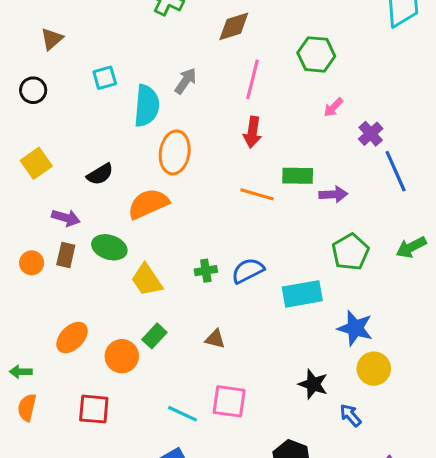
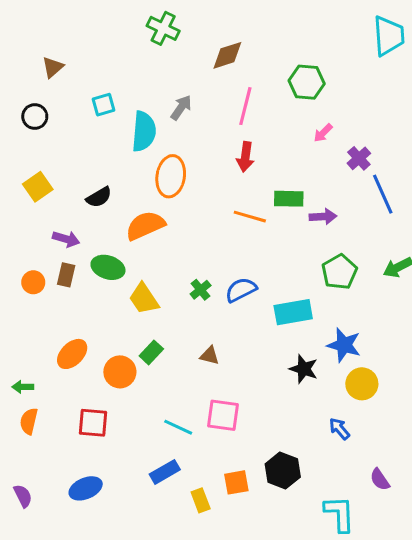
green cross: (206, 271) -> (201, 290), turned -30
black star: (313, 384) -> (304, 369), moved

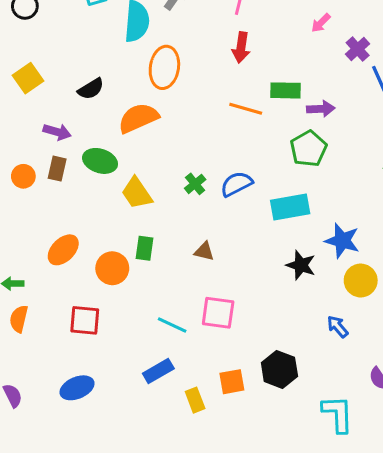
green pentagon: (339, 272) -> (309, 149), moved
green rectangle: (151, 352) -> (144, 248), turned -35

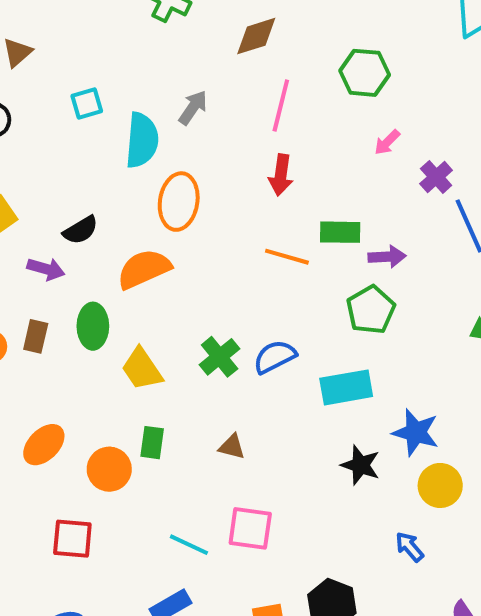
purple arrow: (57, 132) -> (46, 269), moved
green ellipse: (100, 161) -> (93, 326), turned 72
green cross: (195, 184) -> (220, 357), size x1.4

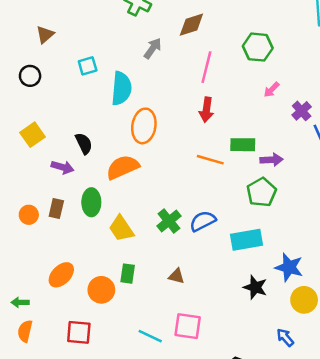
gray arrow: (193, 108) -> (153, 48), moved
black semicircle: (81, 230) -> (84, 143), turned -85

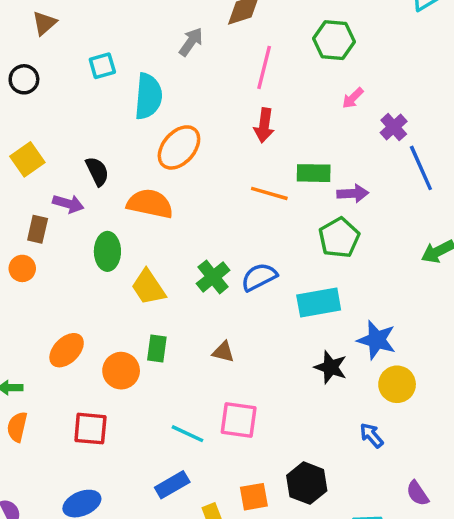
orange ellipse: (144, 126) -> (179, 147), turned 32
orange semicircle: (123, 167) -> (150, 204), turned 36
brown rectangle: (56, 209) -> (38, 229), moved

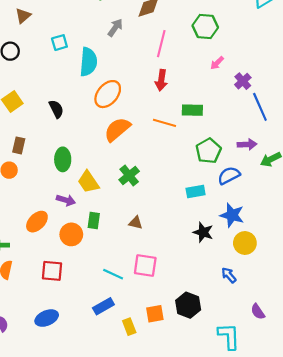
purple arrow: (353, 193) -> (247, 144), moved
purple arrow: (68, 204) -> (66, 200), moved
orange semicircle: (150, 204) -> (117, 129), moved, turned -52
blue semicircle: (259, 277) -> (229, 175), moved
cyan rectangle: (319, 302) -> (196, 192), size x0.7

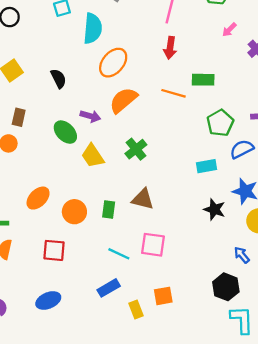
green ellipse: (63, 159) -> (65, 132), turned -45
purple arrow: (66, 200) -> (90, 116), moved
green rectangle: (94, 220) -> (109, 209), moved
brown triangle: (136, 223) -> (143, 199), size x1.5
black hexagon: (188, 305) -> (226, 287), moved

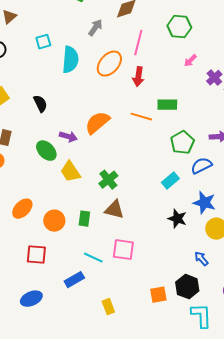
orange ellipse: (113, 63) -> (109, 64), moved
green cross: (136, 149) -> (108, 180), moved
cyan rectangle: (206, 166) -> (170, 181), turned -30
blue rectangle: (109, 288) -> (74, 280), moved
orange square: (163, 296) -> (158, 295), moved

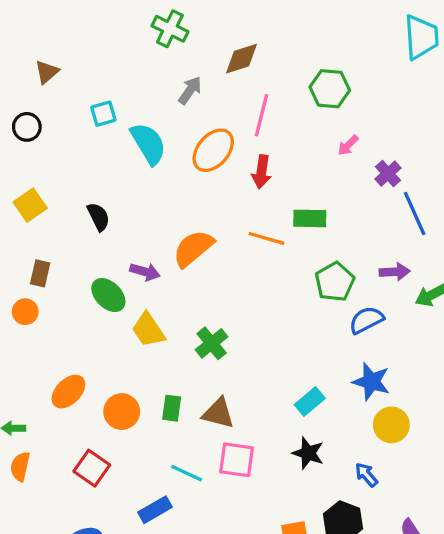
cyan semicircle: (70, 60) -> (148, 144), turned -36
cyan rectangle: (170, 181) -> (310, 402), moved
brown triangle: (114, 210) -> (218, 413), moved
black star: (177, 219) -> (308, 453), moved
red square: (36, 255) -> (92, 468), turned 30

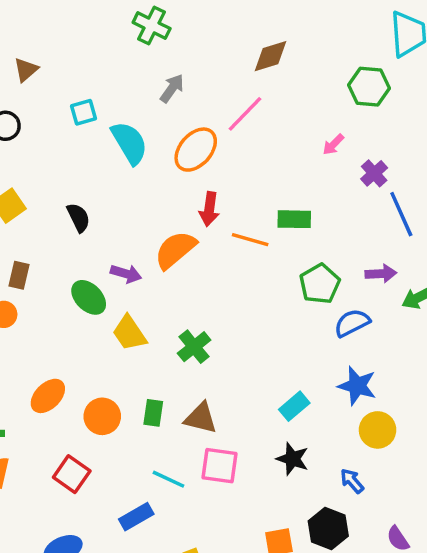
brown diamond: (242, 59) -> (270, 56), moved
green hexagon: (330, 89) -> (369, 87), moved
pink line: (261, 115) -> (245, 114), turned 30
red arrow: (261, 172) -> (209, 209), moved

